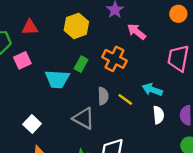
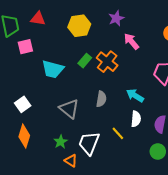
green rectangle: (81, 64) -> (85, 61), moved
gray semicircle: (103, 96) -> (101, 99), moved
yellow line: (125, 99) -> (118, 133), moved

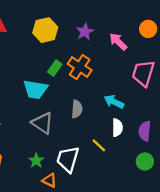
purple star: (116, 18) -> (85, 32), moved
pink arrow: (131, 41) -> (118, 42), moved
cyan trapezoid: (53, 69) -> (35, 89), moved

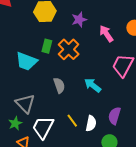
green rectangle: (55, 68) -> (47, 46), turned -32
gray semicircle: (77, 109) -> (59, 85), turned -35
gray triangle: (42, 123) -> (25, 104), moved
white semicircle: (117, 128) -> (91, 123), moved

